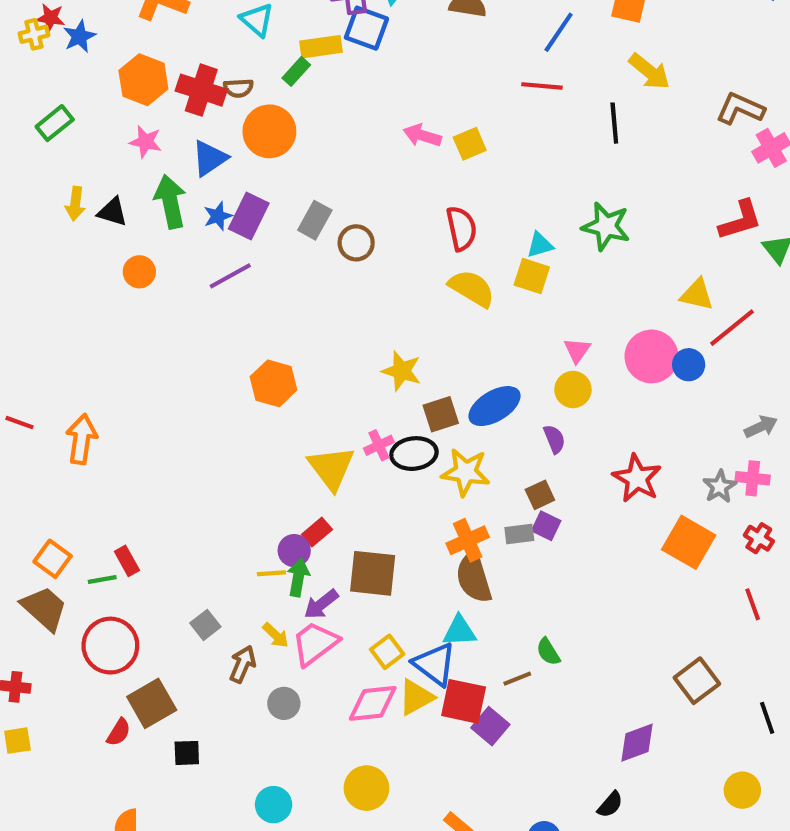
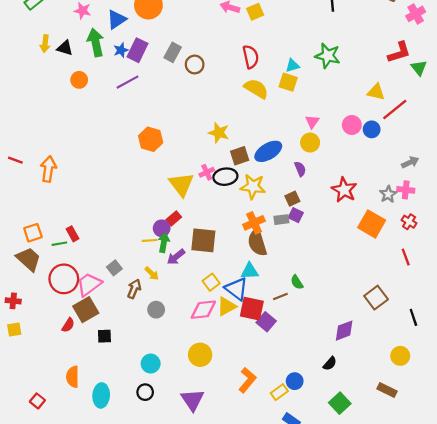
pink circle: (651, 356) -> (352, 125), size x0.7
orange square: (53, 559) -> (33, 233), turned 36
pink trapezoid: (315, 644) -> (89, 284), moved

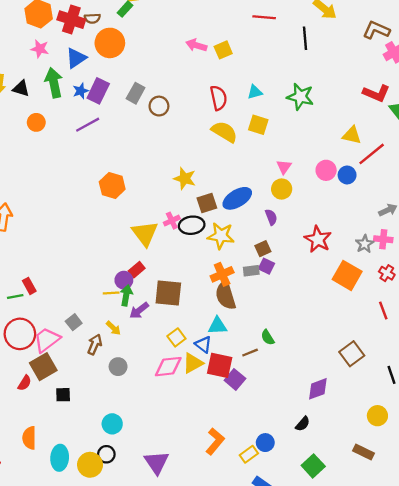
red L-shape: (399, 52) -> (376, 93), turned 40
cyan triangle: (292, 66) -> (255, 92), moved
blue triangle: (236, 289) -> (203, 344), size x0.7
yellow circle: (200, 355) -> (90, 465), moved

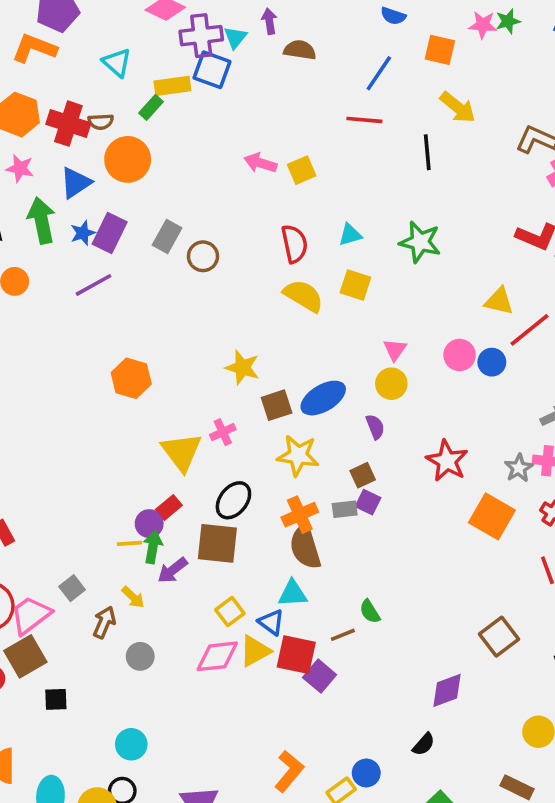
black ellipse: (192, 225) -> (233, 500), moved, turned -45

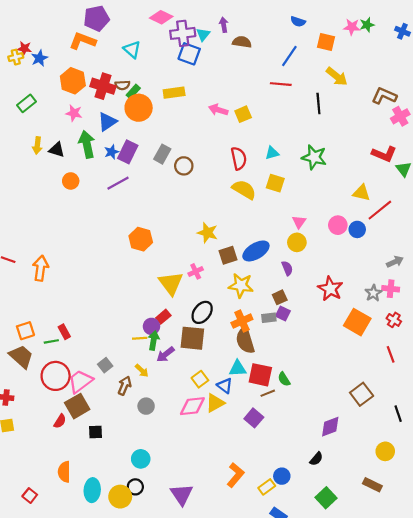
yellow rectangle: (172, 86) -> (174, 93), moved
green rectangle: (151, 107) -> (133, 92), moved
red square: (296, 655) -> (260, 375), moved

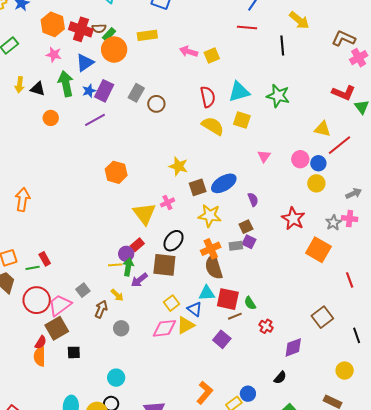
cyan triangle: (272, 153) -> (239, 92), size x1.6
yellow circle: (297, 242) -> (316, 183), moved
red cross: (394, 320) -> (266, 326), moved
orange semicircle: (64, 472) -> (40, 356), moved

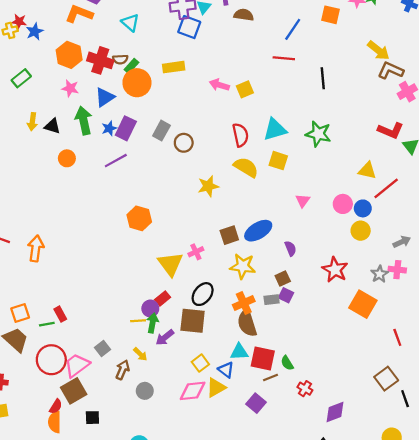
yellow arrow: (299, 20) -> (378, 50), moved
yellow star: (179, 166) -> (208, 186), moved, turned -30
brown square: (322, 317) -> (386, 379), moved

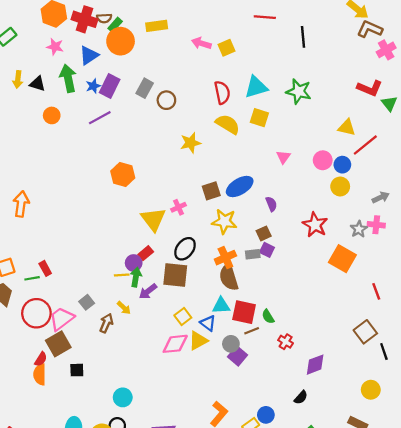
gray circle: (145, 391) -> (231, 344), moved

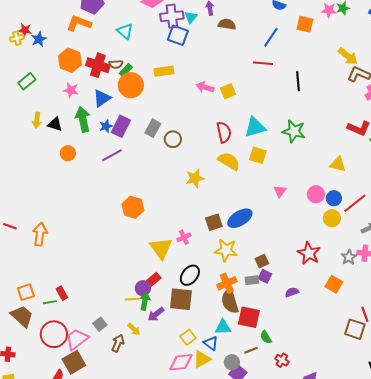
red line: (365, 145) -> (355, 203), moved
purple semicircle: (271, 204) -> (292, 292), moved, turned -88
orange square: (342, 259) -> (334, 284), size x0.7
red square: (244, 312) -> (249, 317), moved
brown square: (365, 332) -> (355, 329), moved, turned -35

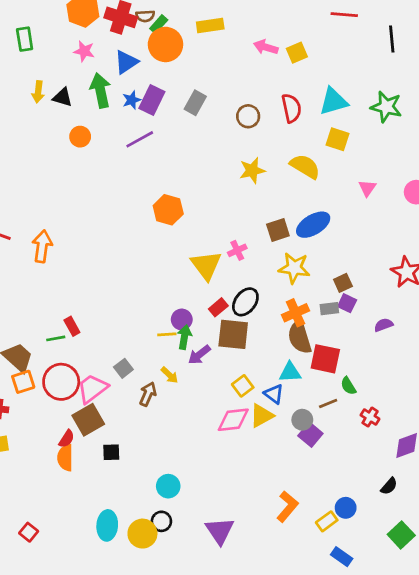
green rectangle: (27, 81) -> (25, 39), turned -60
brown circle: (173, 139) -> (248, 116), moved
yellow semicircle: (229, 161) -> (305, 166), moved
red rectangle: (154, 279) -> (218, 307), moved
orange square: (26, 292) -> (23, 382), moved

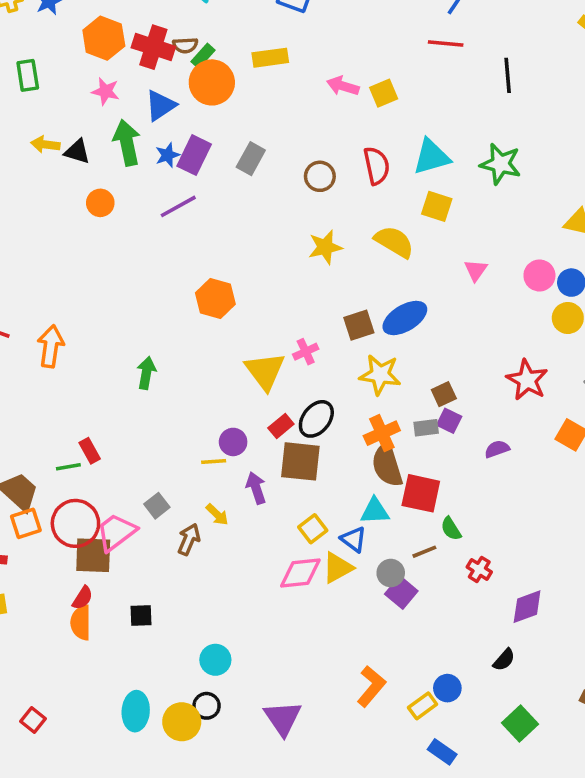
yellow arrow: (38, 92) -> (45, 144), turned 90
green arrow: (184, 337) -> (146, 373), moved
purple arrow: (199, 355) -> (256, 488), turned 110
brown square: (88, 420) -> (93, 555), moved, turned 32

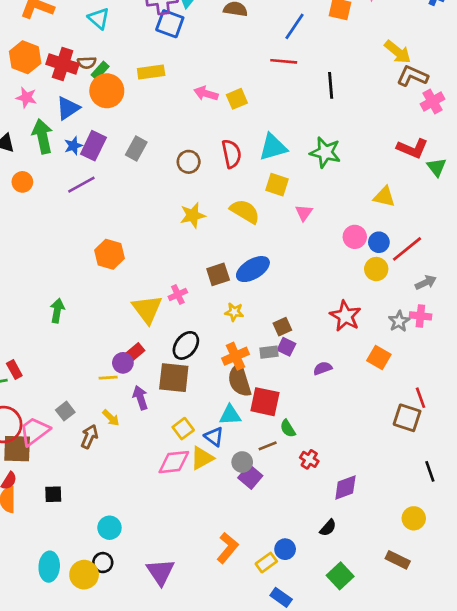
pink triangle: (476, 270) -> (304, 213), moved
yellow star: (380, 375) -> (234, 312), size x0.6
red rectangle: (281, 426) -> (135, 352), moved

